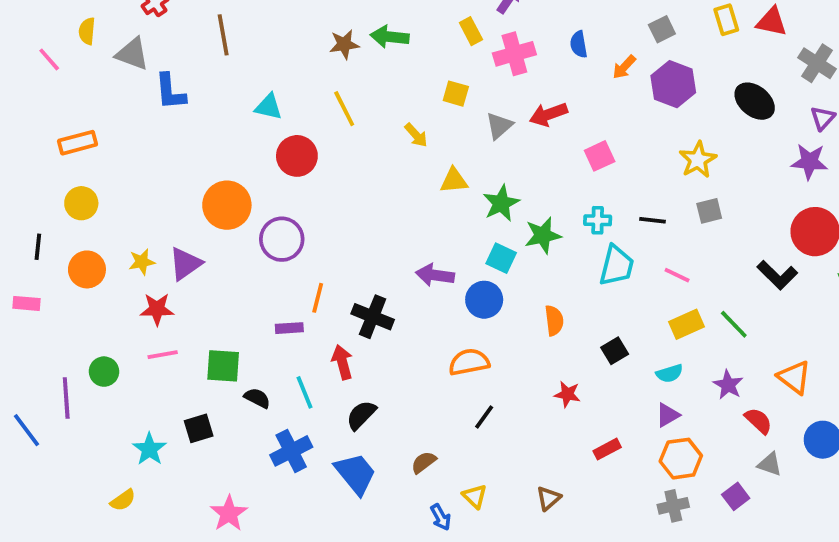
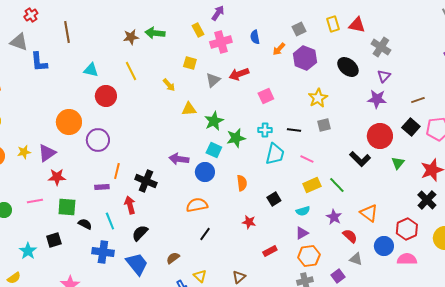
red star: (157, 309) -> (57, 177), moved
blue cross: (291, 451) -> (103, 252), turned 35

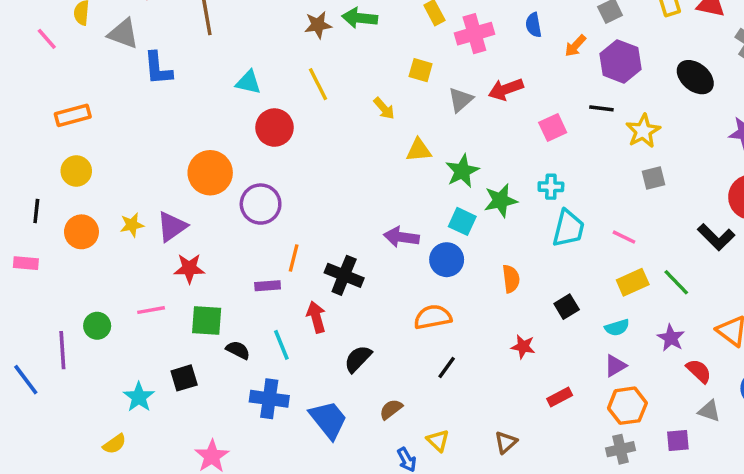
black line: (294, 130) -> (601, 108), moved
black semicircle: (140, 233) -> (358, 359), moved
purple square: (338, 276) -> (678, 441), turned 32

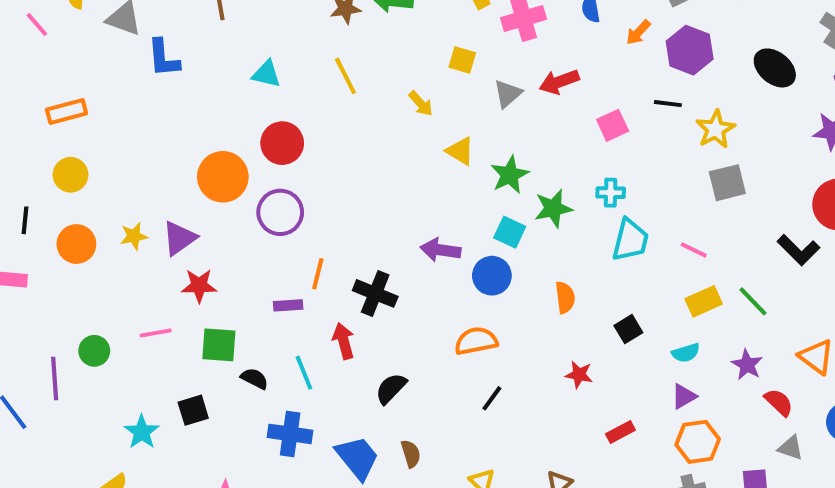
red circle: (274, 128) -> (282, 143), moved
yellow triangle: (419, 150) -> (460, 151), turned 36
gray square: (654, 178) -> (727, 183), size x1.4
brown semicircle: (391, 409) -> (411, 454), moved, turned 110

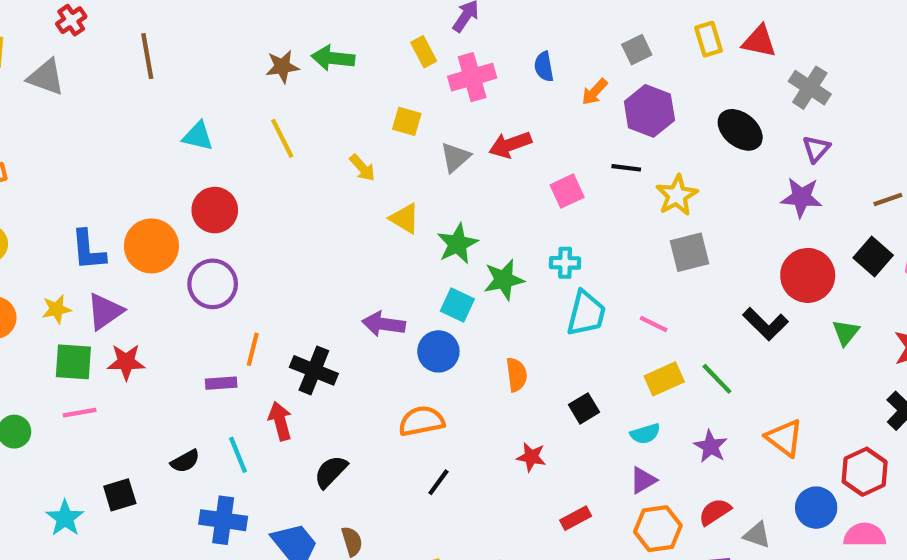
blue L-shape: (163, 58) -> (88, 250), moved
green square: (219, 345) -> (73, 362), moved
black semicircle: (254, 379) -> (185, 461), turned 124
red semicircle: (779, 402) -> (715, 512), moved, turned -76

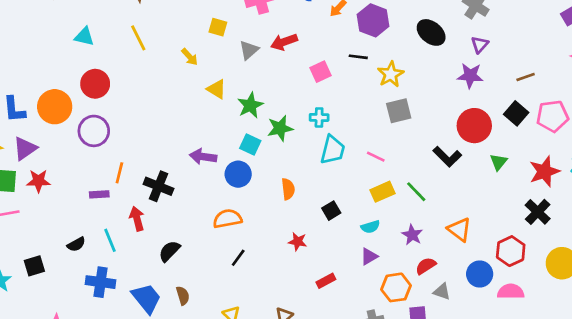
red semicircle: (715, 512) -> (426, 266), moved
orange hexagon: (658, 529) -> (396, 287), moved

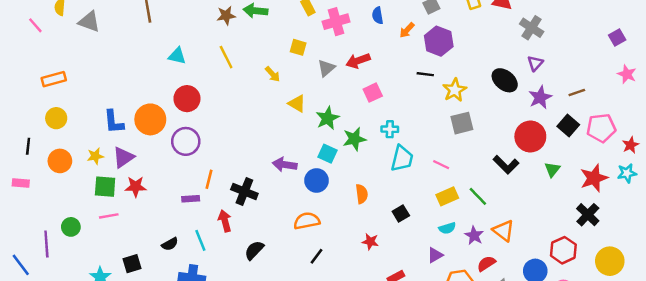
black ellipse: (431, 32) -> (505, 80), moved
pink square: (320, 72) -> (373, 93), moved
purple star: (470, 76) -> (540, 97), moved, turned -30
cyan semicircle: (370, 227) -> (447, 228), moved
orange triangle: (459, 229) -> (503, 231), moved

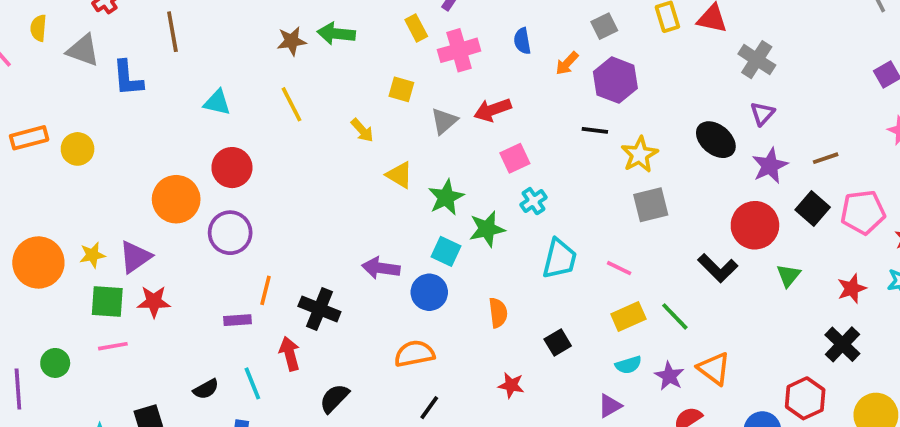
yellow circle: (56, 118) -> (78, 149), moved
blue L-shape: (114, 122) -> (128, 78), moved
cyan cross: (390, 129) -> (533, 201), moved, turned -35
orange circle: (60, 161) -> (38, 262), size x1.4
red star: (594, 178) -> (852, 289), size x0.7

